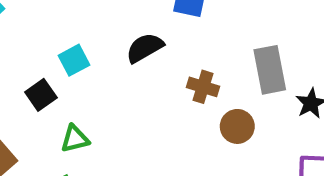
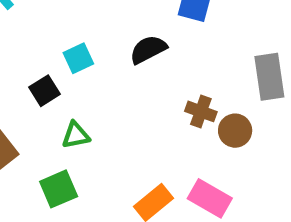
brown cross: (203, 87) -> (201, 111), moved

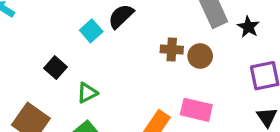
cyan square: (78, 58) -> (91, 31), moved

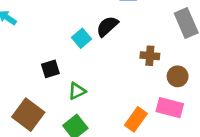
brown circle: (200, 56) -> (178, 76), moved
black square: (56, 68) -> (50, 69), turned 30

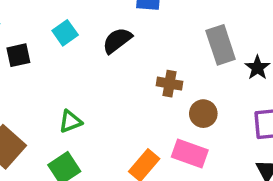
cyan square: (82, 38) -> (65, 33), moved
black square: (50, 69) -> (18, 55), moved

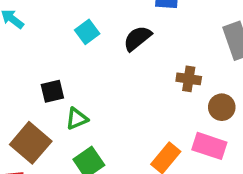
black square: (18, 55) -> (52, 91), moved
green triangle: (70, 121) -> (77, 119), moved

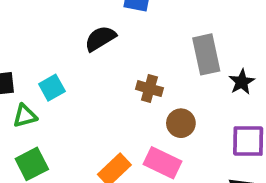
cyan square: (87, 32) -> (52, 88), moved

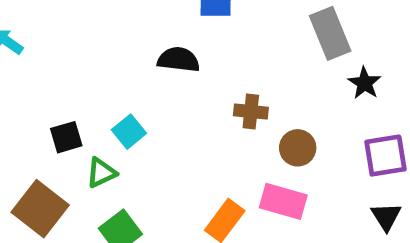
black semicircle: (100, 38) -> (179, 60), turned 48
gray rectangle: (206, 54) -> (330, 33), moved

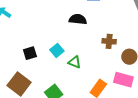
green triangle: (101, 173) -> (75, 62), moved, turned 48

